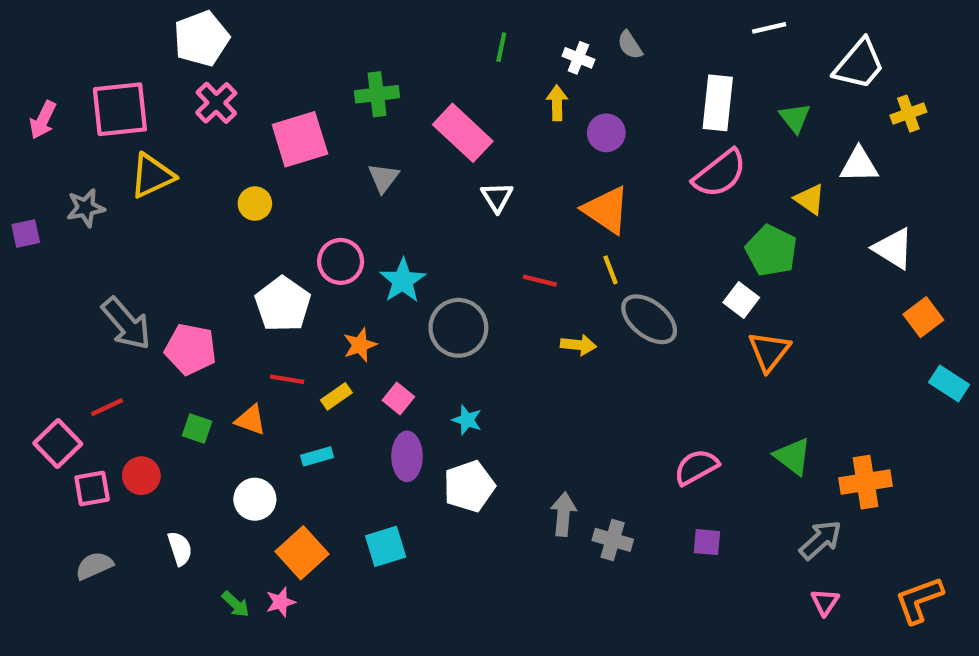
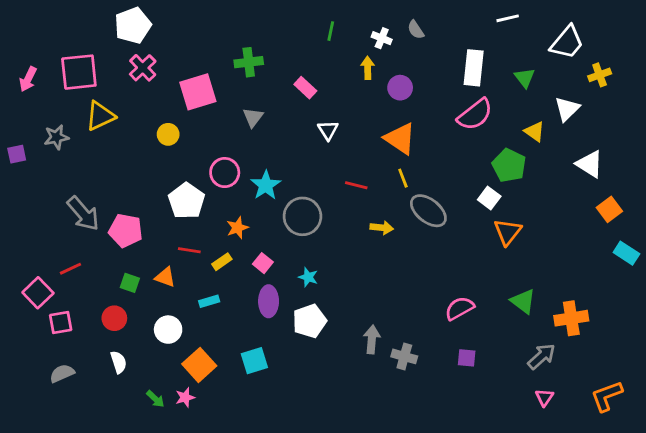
pink rectangle: (463, 133) -> (305, 88), size x0.6
white triangle: (859, 165) -> (567, 109), turned -44
red circle: (141, 476) -> (114, 318), moved

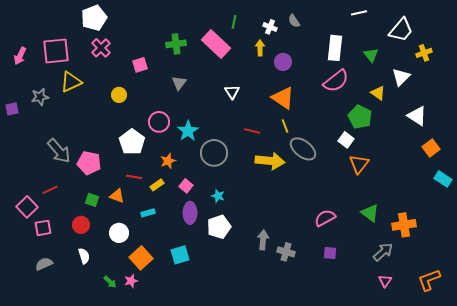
pink rectangle: (305, 88) -> (216, 44), moved, size x1.8
pink square: (198, 92) -> (140, 65), size x0.6
yellow arrow: (382, 228) -> (270, 161), size x1.8

